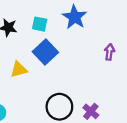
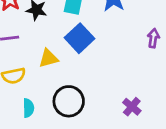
black circle: (59, 107) -> (69, 101), moved

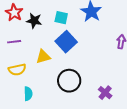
black circle: (69, 101) -> (69, 81), moved

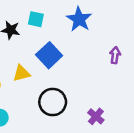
cyan square: (61, 18) -> (36, 19), moved

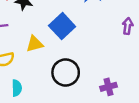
purple cross: (96, 116) -> (109, 87), turned 35

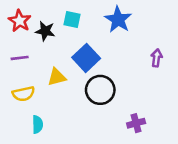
black circle: (66, 72) -> (100, 90), moved

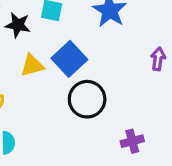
yellow triangle: (57, 77) -> (32, 65), moved

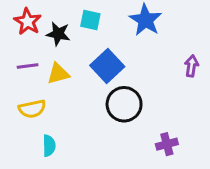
yellow triangle: (32, 65) -> (58, 74), moved

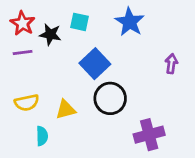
purple line: (28, 66) -> (23, 53), moved
yellow triangle: (58, 74) -> (66, 110), moved
purple cross: (167, 144) -> (149, 135), size x1.5

